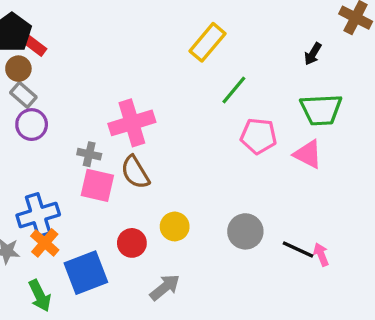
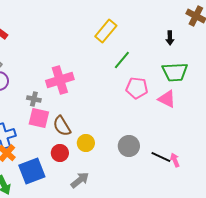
black arrow: (313, 54) -> (170, 38), turned -32
brown semicircle: (135, 172) -> (62, 126), moved

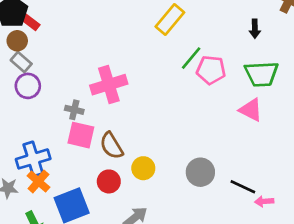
pink pentagon: (137, 88) -> (211, 70), moved
pink arrow: (175, 160) -> (264, 201), moved, turned -72

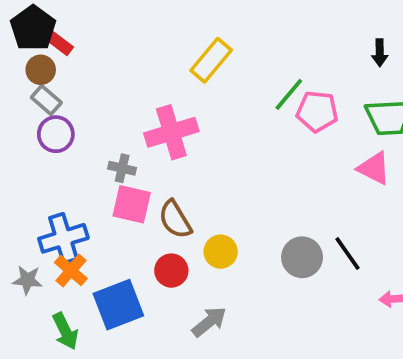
yellow rectangle: (170, 20) -> (211, 60), moved
black line: (243, 187) -> (347, 253), moved, turned 30

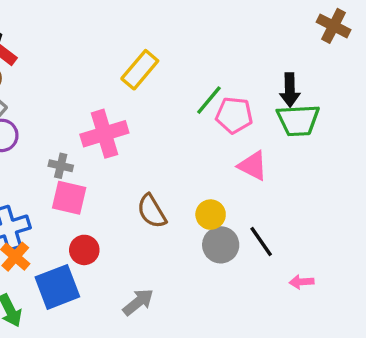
black arrow: (380, 53) -> (290, 90), moved, size x1.4
pink triangle: (374, 168) -> (253, 166), moved
brown semicircle: (175, 219) -> (152, 211), moved
yellow circle: (221, 252) -> (211, 215), moved
red circle: (171, 271) -> (84, 250), moved

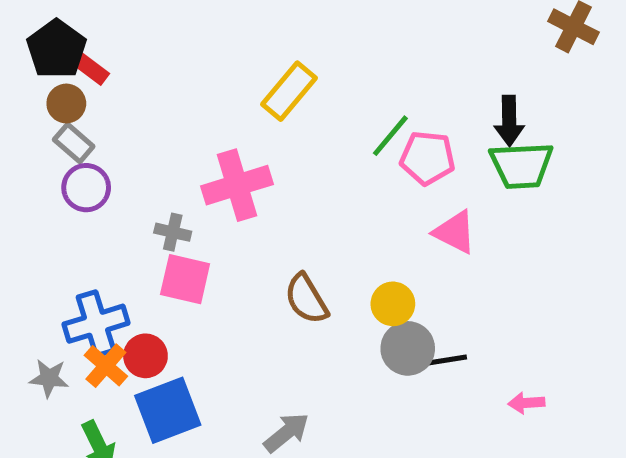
black line: (261, 242) -> (442, 361), moved, turned -64
red circle: (84, 250) -> (145, 356), moved

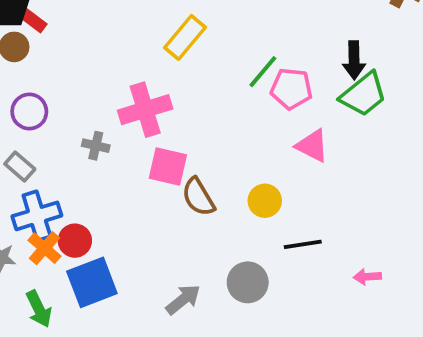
gray rectangle: (74, 143) -> (20, 167), moved
green trapezoid: (522, 165) -> (363, 94), turned -36
pink square: (185, 279) -> (168, 167), moved
gray circle: (408, 348) -> (248, 282), moved

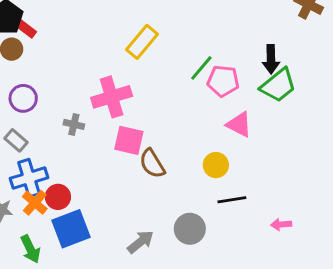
yellow circle: (265, 201) -> (216, 165), moved

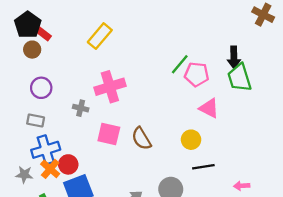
yellow rectangle: (142, 42) -> (100, 36), moved
green trapezoid: (278, 85) -> (239, 78), turned 112
gray rectangle: (16, 140) -> (36, 121), turned -30
pink square: (129, 140) -> (109, 134), moved

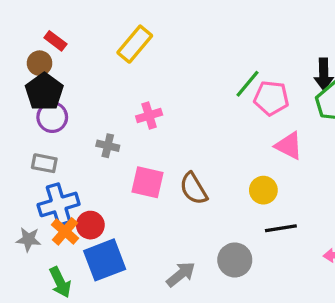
black pentagon: (28, 25) -> (44, 92), moved
pink cross: (110, 87) -> (149, 116), size x0.6

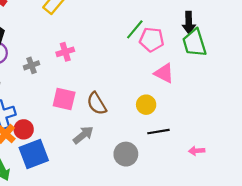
gray cross: (108, 146) -> (31, 65), moved, turned -32
gray arrow: (181, 274) -> (83, 135), moved

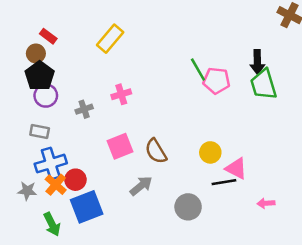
green line: (135, 29) -> (198, 70), turned -70
pink triangle: (164, 73) -> (236, 169), moved
pink square: (64, 99) -> (120, 146), turned -35

